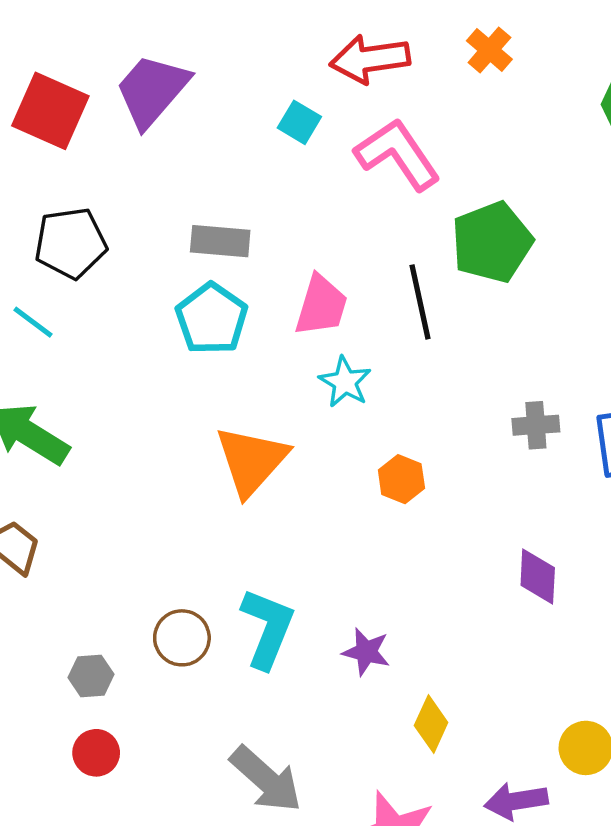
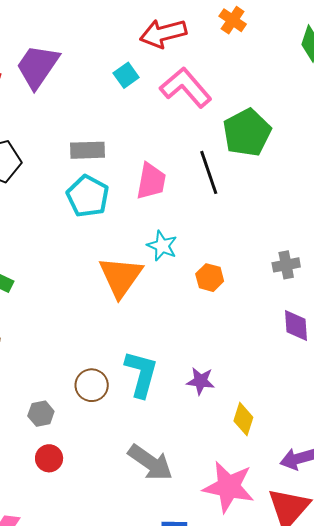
cyan square: (299, 122) -> (126, 75), turned 30
cyan star: (345, 382) -> (162, 246), moved
gray cross: (536, 425) -> (286, 265), moved

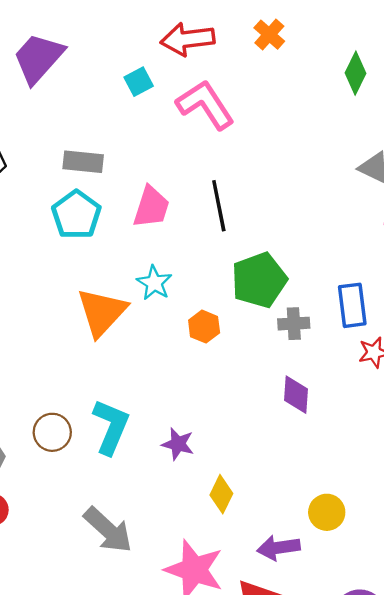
green pentagon: (247, 133) -> (259, 280), moved

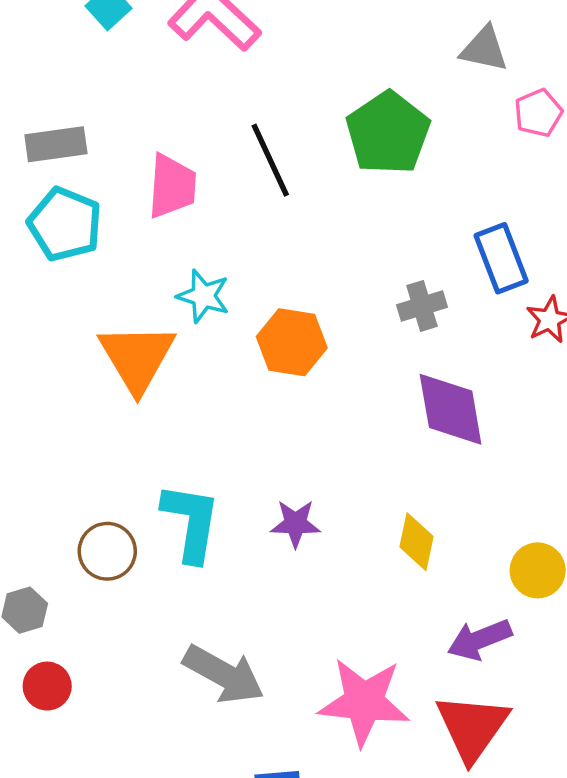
green pentagon: (259, 280) -> (388, 133), moved
orange hexagon: (204, 327) -> (292, 342), size x1.4
purple diamond: (296, 395) -> (451, 409), size x1.4
yellow diamond: (221, 494) -> (417, 542), moved

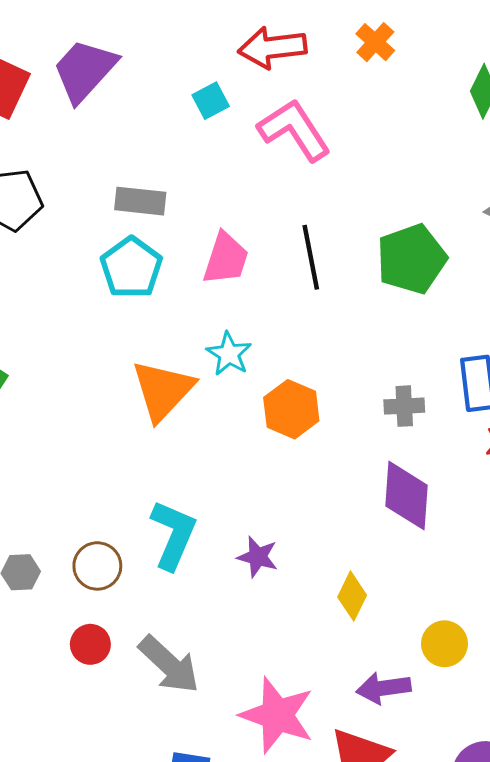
brown circle: (107, 551) -> (97, 566), moved
red circle: (47, 686) -> (90, 644), moved

